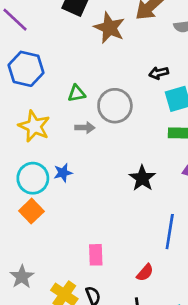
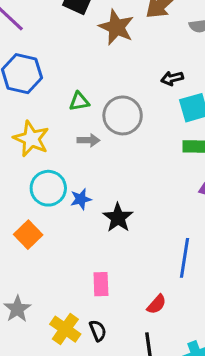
blue star: (63, 173) -> (81, 199), moved
cyan circle: (33, 178) -> (48, 188), moved
black star: (142, 178) -> (118, 218), moved

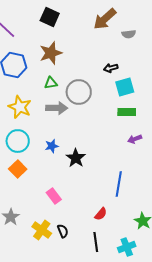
brown star: (116, 27) -> (51, 53), moved, turned 30
gray arrow: (89, 140) -> (57, 108), size x1.5
cyan circle: (48, 188) -> (18, 141), moved
pink rectangle: (101, 284) -> (54, 196), moved, turned -35

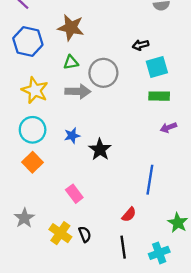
brown star: (51, 53) -> (71, 28), turned 30

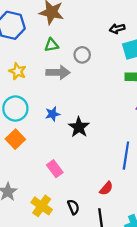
gray circle: (103, 73) -> (82, 55), size x0.6
yellow star: (35, 90) -> (18, 71), size x0.7
black semicircle: (85, 234) -> (73, 207), moved

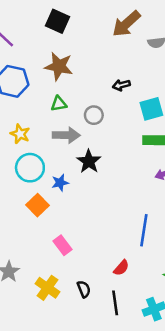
black arrow: (117, 29) -> (121, 85), moved
cyan circle: (15, 109) -> (30, 168), moved
black star: (79, 127) -> (89, 161), moved
orange square: (15, 139) -> (37, 205), moved

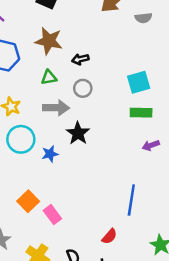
black arrow: (121, 85) -> (80, 59), moved
orange square: (37, 205) -> (28, 201), moved

